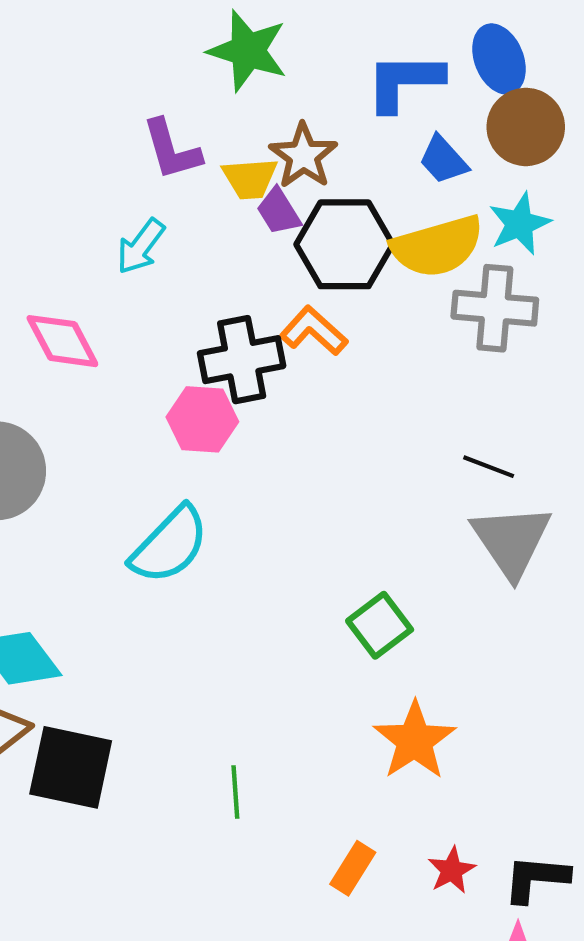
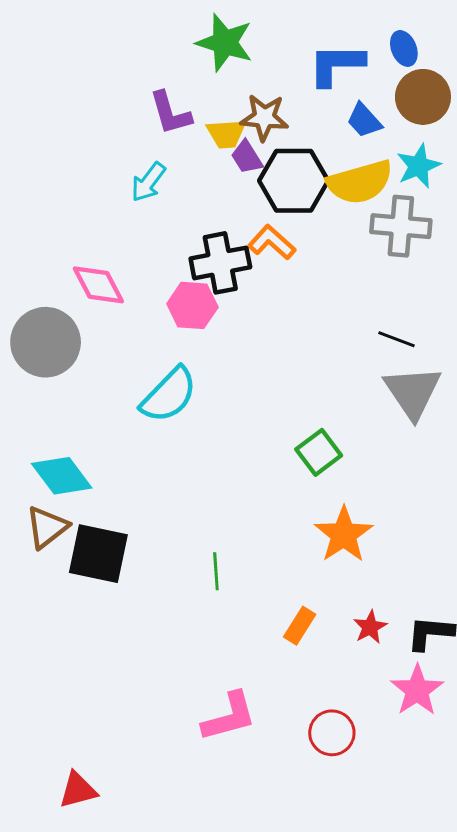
blue ellipse: (499, 59) -> (404, 48), size x0.7
brown star: (303, 156) -> (264, 117), turned -30
pink diamond: (62, 341) -> (98, 285), moved

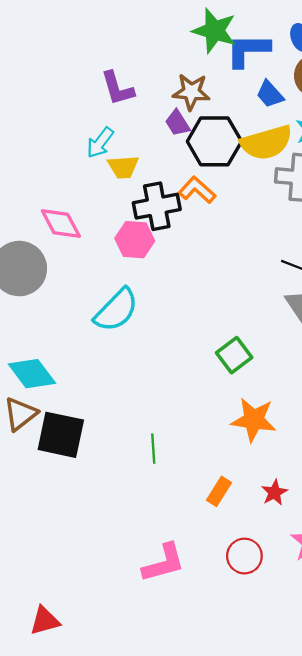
green star: (225, 43) -> (214, 31), moved
yellow trapezoid: (226, 134) -> (123, 167), moved
orange star: (344, 535) -> (254, 420), turned -30
red circle: (332, 733) -> (244, 556), moved

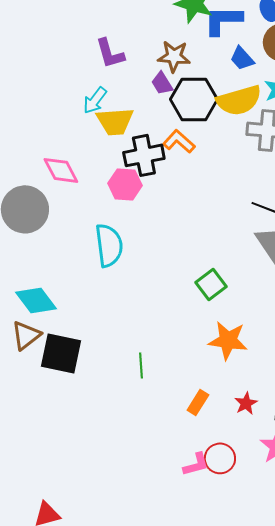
yellow trapezoid: (123, 167) -> (115, 121), size x1.4
cyan semicircle: (116, 310) -> (109, 245), turned -51
pink L-shape: (164, 563) -> (196, 464), moved, size x0.7

